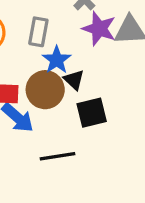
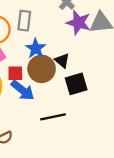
gray rectangle: (38, 32) -> (24, 21), moved
blue star: (57, 60) -> (36, 48), moved

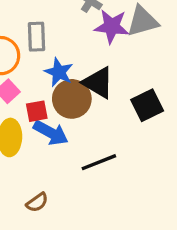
black triangle: (62, 61) -> (98, 83), size x1.5
black square: (76, 84) -> (147, 105), moved

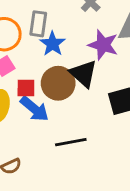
purple star: (112, 26) -> (103, 45), moved
blue star: (59, 72) -> (53, 44), moved

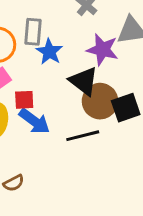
brown circle: (58, 83) -> (100, 101), moved
black line: (71, 142) -> (83, 136), moved

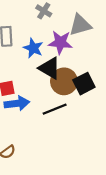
blue star: (49, 52) -> (33, 48), moved
blue arrow: (34, 121) -> (17, 103), turned -35

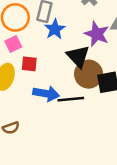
blue star: (33, 48) -> (55, 29), moved
blue arrow: (17, 103) -> (46, 94), moved

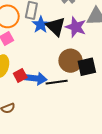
black triangle: (78, 56) -> (56, 27), moved
red square: (29, 64) -> (20, 75), moved, turned -32

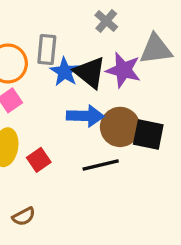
black square: (87, 67) -> (148, 134), turned 30
blue arrow: (36, 78) -> (85, 116), moved

